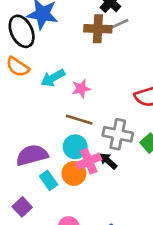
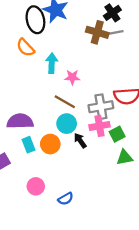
cyan arrow: (53, 78) -> (52, 63), turned 108
gray cross: (118, 134) -> (101, 107), moved, turned -35
cyan circle: (75, 147) -> (67, 124), moved
pink cross: (89, 161) -> (99, 126), moved

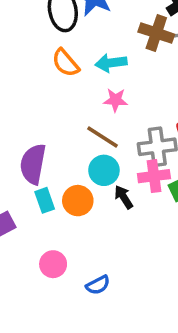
orange semicircle: (25, 48) -> (66, 63), moved
cyan arrow: (52, 63) -> (111, 63), moved, turned -102
purple semicircle: (20, 121) -> (33, 164), turned -80

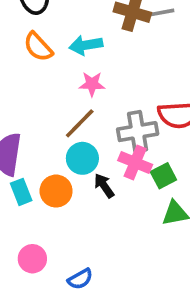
brown line: (103, 137) -> (80, 123), turned -76
pink cross: (154, 176) -> (135, 162), turned 32

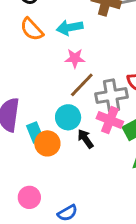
brown line: (80, 123) -> (82, 85), moved
cyan rectangle: (21, 192) -> (35, 132), moved

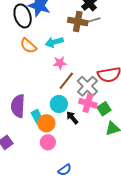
gray cross: (112, 96) -> (87, 86), turned -30
pink circle: (29, 197) -> (48, 142), moved

